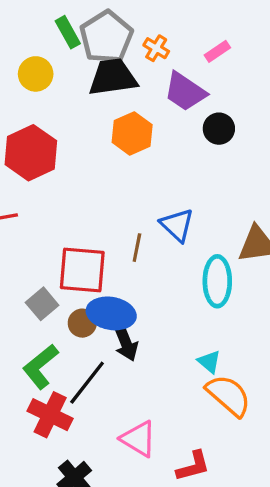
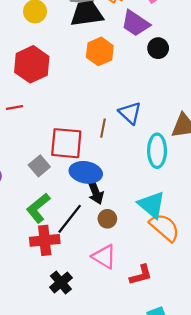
brown circle: (82, 323) -> (107, 219), moved
cyan triangle: (209, 362) -> (152, 205), size x1.8
red cross: (50, 415) -> (45, 240), turned -32

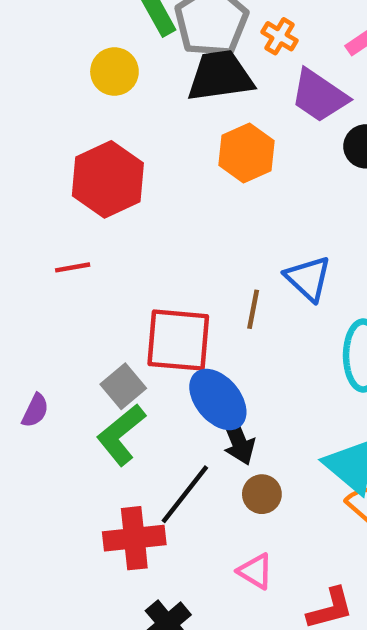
blue ellipse: (86, 172) -> (218, 400), turned 40
green L-shape: (38, 208) -> (121, 435), moved
pink triangle: (104, 257) -> (255, 571), size x0.7

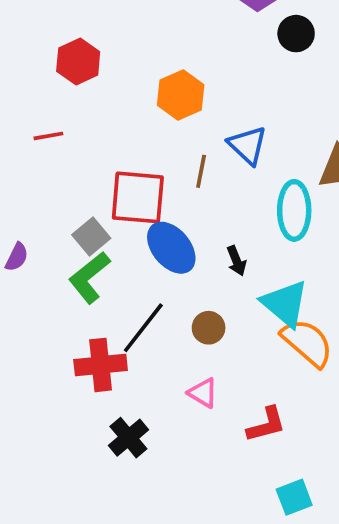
orange hexagon: (247, 153) -> (181, 95), moved
red hexagon: (108, 179) -> (78, 61), size x0.7
black arrow: (238, 439) -> (236, 261), moved, size x0.7

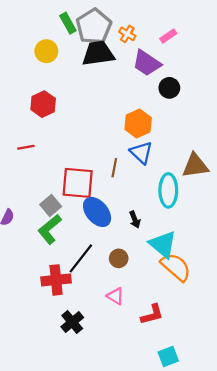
orange hexagon: (181, 95) -> (138, 123), moved

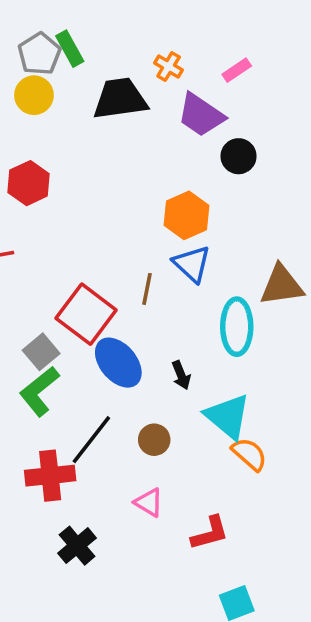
gray pentagon: (94, 26) -> (39, 54), moved, size x0.7
red square: (78, 183) -> (86, 314), turned 32
orange semicircle: (176, 267) -> (249, 454), size x0.7

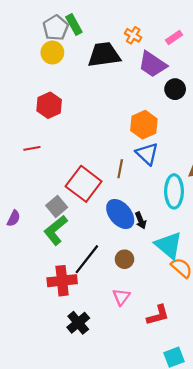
blue ellipse: (118, 363) -> (120, 214), moved
pink triangle: (149, 503) -> (121, 297), turned 36

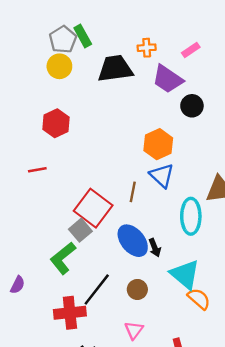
orange cross: (133, 35) -> (147, 48), turned -35
gray square: (57, 206) -> (80, 230), moved
purple semicircle: (14, 218) -> (18, 285), moved

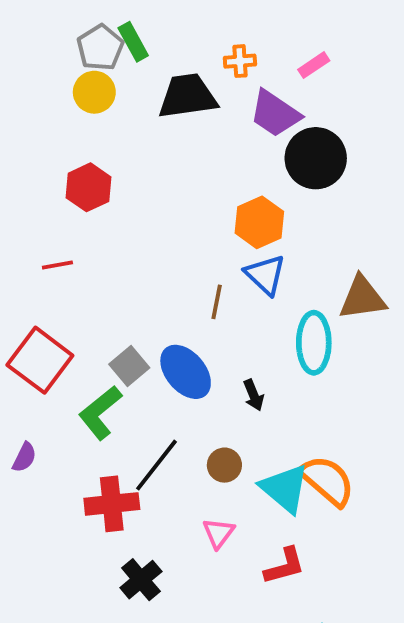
black circle: (192, 106) -> (316, 158), size x1.6
red square: (93, 208) -> (40, 360), moved
blue ellipse: (133, 241) -> (186, 372), moved
cyan triangle: (185, 274) -> (285, 488), moved
orange semicircle: (199, 299) -> (327, 481), size x1.4

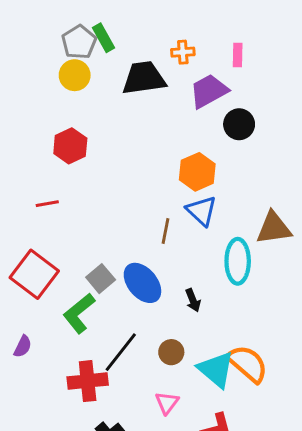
pink rectangle: (314, 65) -> (238, 55), turned -55
purple trapezoid: (275, 114) -> (209, 91), turned 117
black circle: (316, 158) -> (239, 124), size x0.7

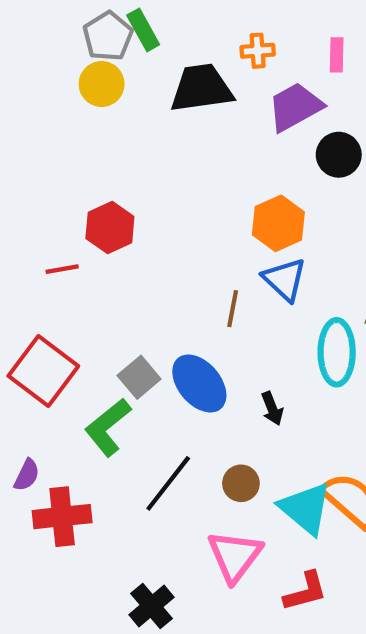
red hexagon: (70, 146) -> (110, 228), moved
red cross: (88, 381) -> (62, 517), moved
pink triangle: (167, 403) -> (235, 556), size x1.6

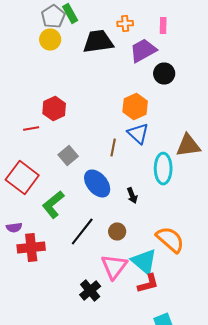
gray square: (139, 377) -> (68, 156), moved
purple semicircle: (27, 475) -> (14, 228), turned 56
cyan triangle: (305, 508) -> (144, 262), moved
black cross: (152, 606) -> (90, 290), moved

